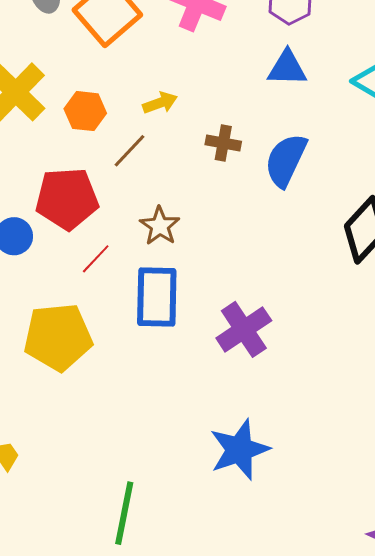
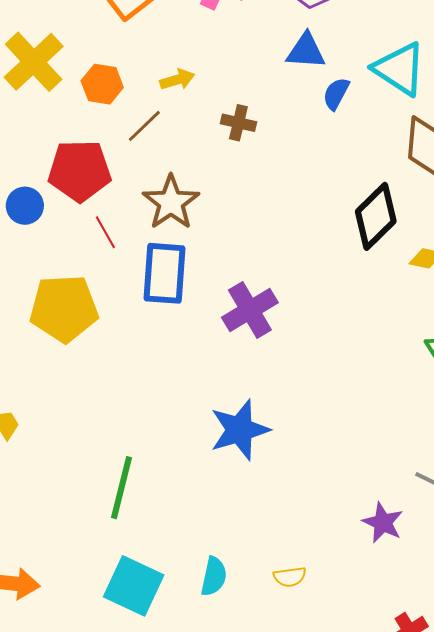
blue semicircle: (286, 160) -> (336, 94), moved, size x0.6
brown star: (160, 226) -> (171, 202), size x1.4
red line: (96, 259) -> (105, 232), turned -76

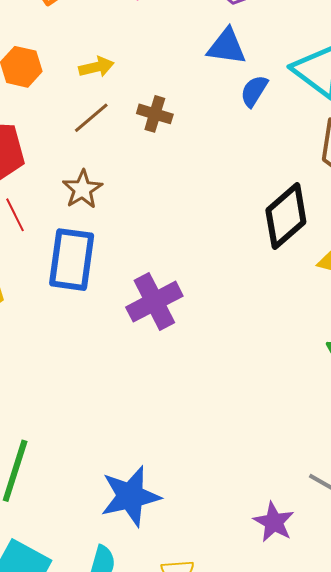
brown line: (144, 126) -> (91, 118), moved
brown star: (171, 202) -> (82, 189), size x0.7
blue star: (240, 430) -> (130, 496), moved

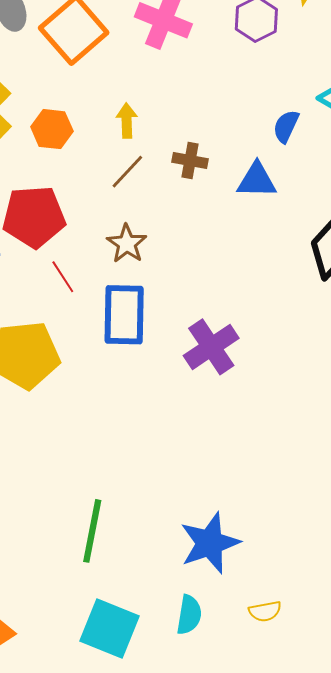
blue triangle: (227, 47) -> (257, 180), moved
yellow arrow: (96, 67) -> (127, 121), turned -72

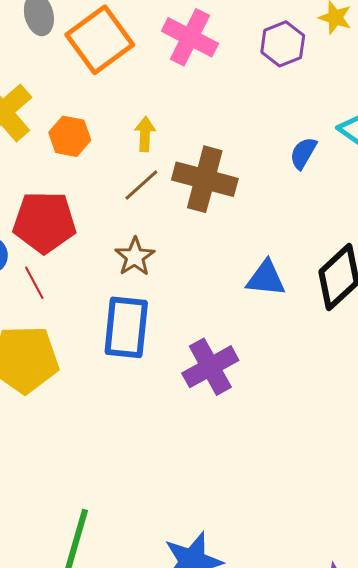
brown cross: (190, 160) -> (205, 179), size x1.8
blue triangle: (257, 180) -> (266, 278), moved
red line: (63, 277) -> (34, 283), moved

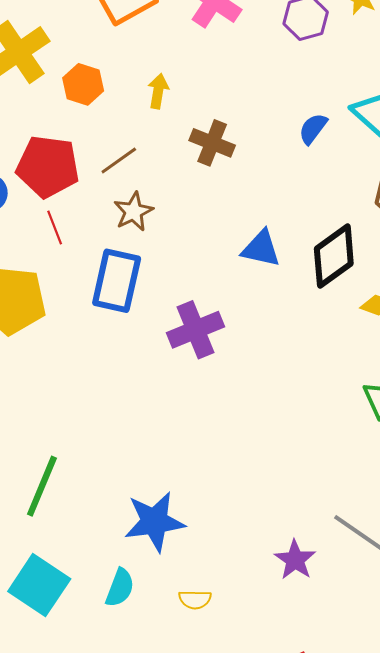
brown cross: (205, 179) -> (212, 143), size x0.7
brown line: (141, 185) -> (119, 160), moved
red line: (34, 283) -> (55, 228), moved

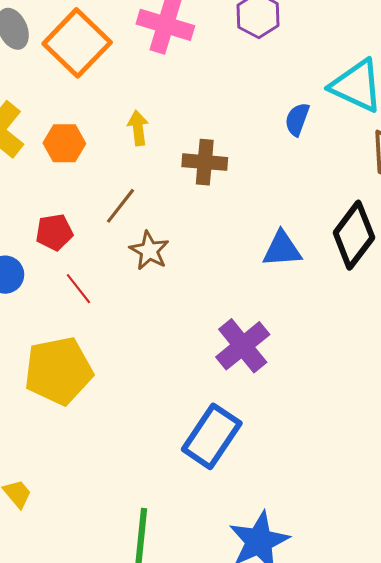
red pentagon: (48, 167) -> (54, 232), size x0.6
blue rectangle: (117, 281) -> (212, 436), moved, turned 38

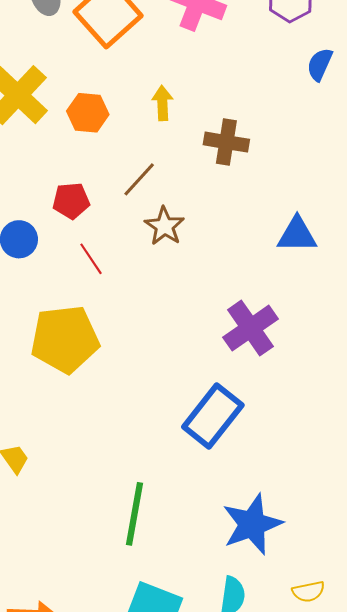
blue semicircle: (297, 119) -> (320, 64), moved

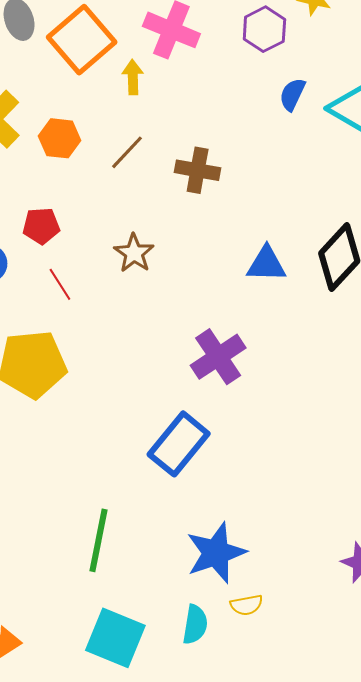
yellow arrow: (162, 103) -> (133, 77), moved
brown line: (139, 179) -> (127, 152), moved
yellow semicircle: (308, 592) -> (246, 605), moved

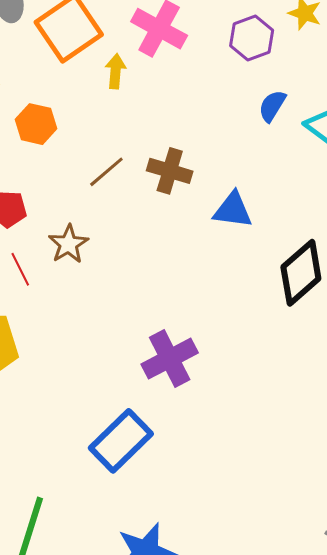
brown line: (127, 152) -> (106, 172), moved
brown star: (134, 253) -> (68, 244), moved
blue triangle: (266, 264) -> (233, 210), moved

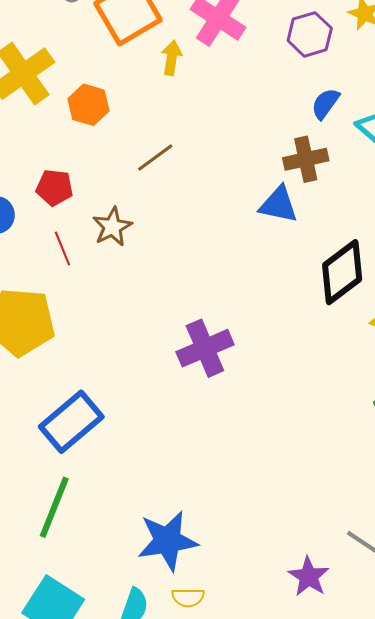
brown cross: (170, 171) -> (306, 159), moved, turned -33
blue rectangle: (121, 441) -> (71, 422), moved

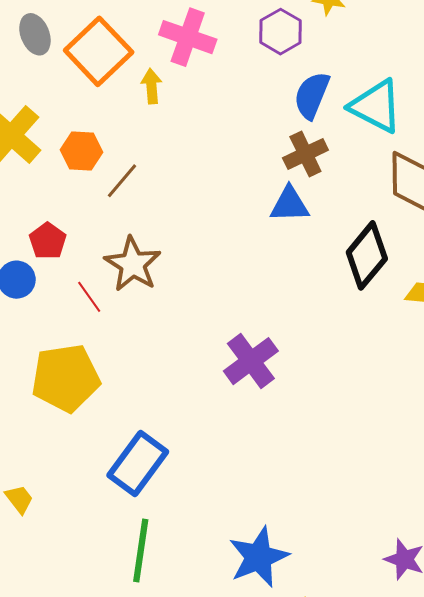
blue semicircle: (325, 104) -> (312, 95), size x1.4
brown line: (155, 157) -> (122, 181), moved
red pentagon: (55, 188) -> (48, 241), moved, turned -30
brown star: (112, 227) -> (133, 264), size x1.4

